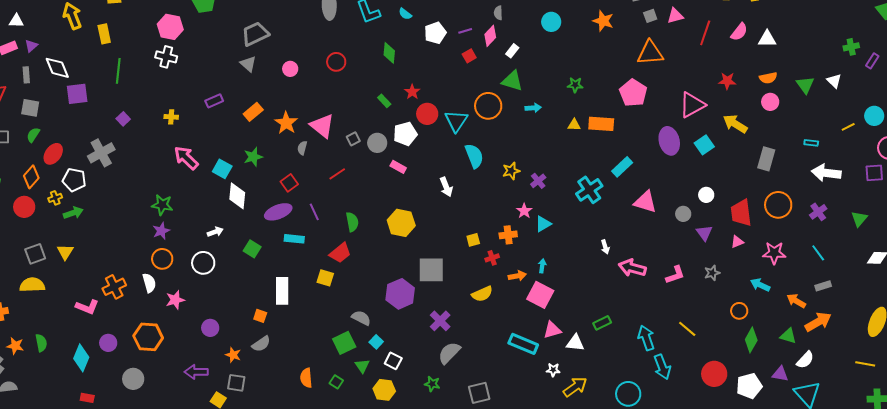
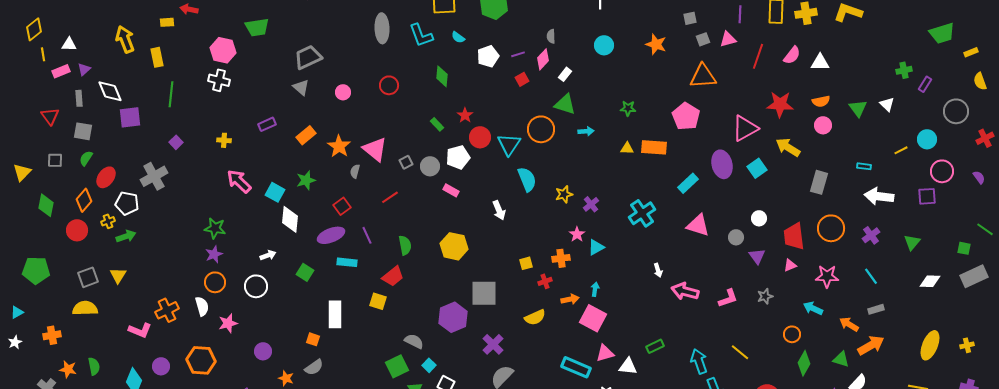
red star: (727, 81) -> (780, 104), size x1.5
cyan rectangle: (622, 167) -> (688, 183), moved

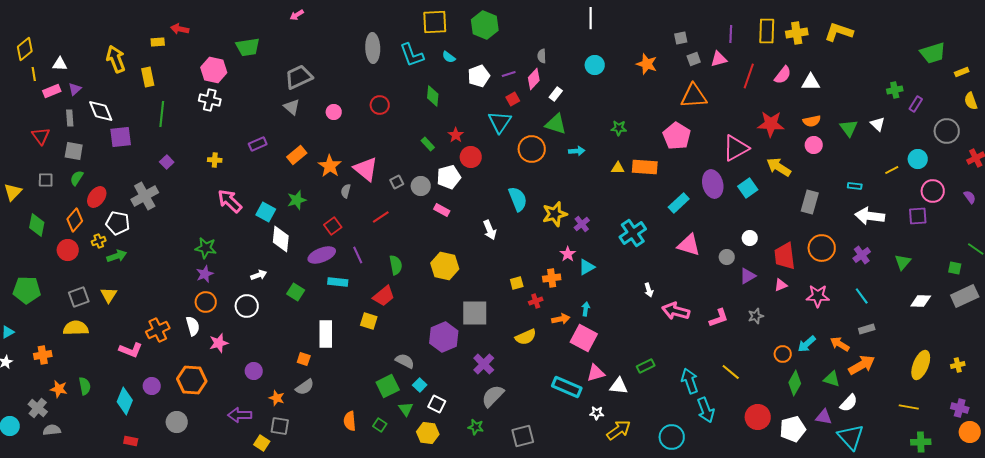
cyan triangle: (509, 144) -> (500, 122), moved
yellow star: (564, 194) -> (555, 214), size x1.4
purple triangle: (757, 256) -> (748, 276), turned 36
cyan arrow: (813, 308) -> (807, 344), moved, turned -66

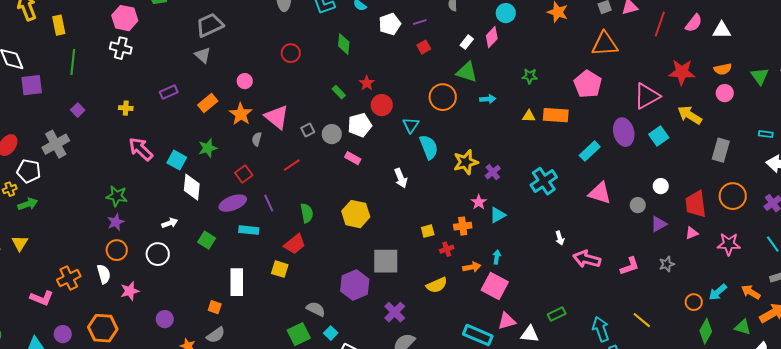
pink diamond: (534, 79) -> (492, 37), moved
pink circle: (334, 112) -> (245, 81), moved
cyan triangle: (500, 122) -> (411, 125), moved, size x0.7

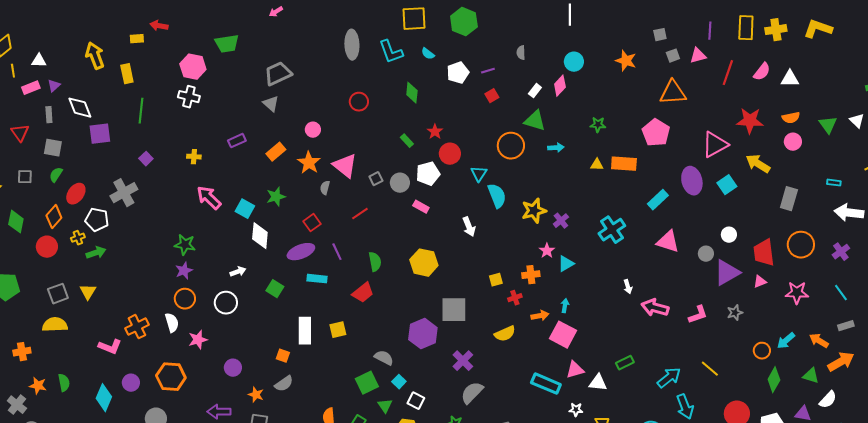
purple triangle: (659, 224) -> (727, 273), size x1.6
yellow square: (280, 269) -> (338, 330), moved, turned -30
cyan arrow: (601, 329) -> (669, 378), turned 70

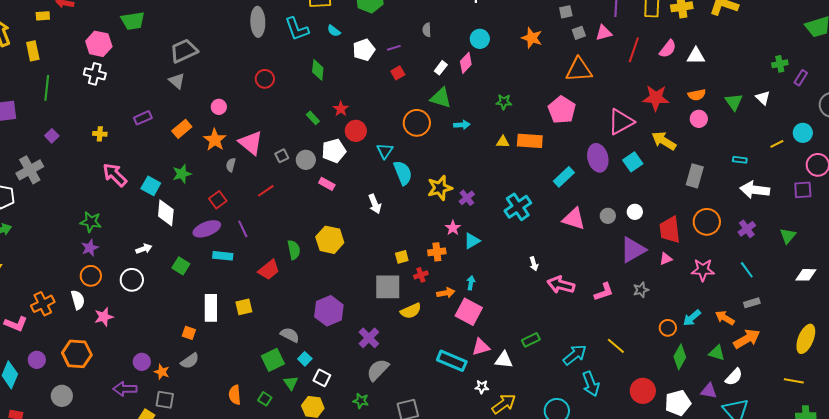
gray circle: (706, 254) -> (608, 216), moved
green semicircle: (375, 262) -> (294, 250), moved
gray square: (454, 310) -> (388, 287), moved
purple circle: (233, 368) -> (142, 362), moved

